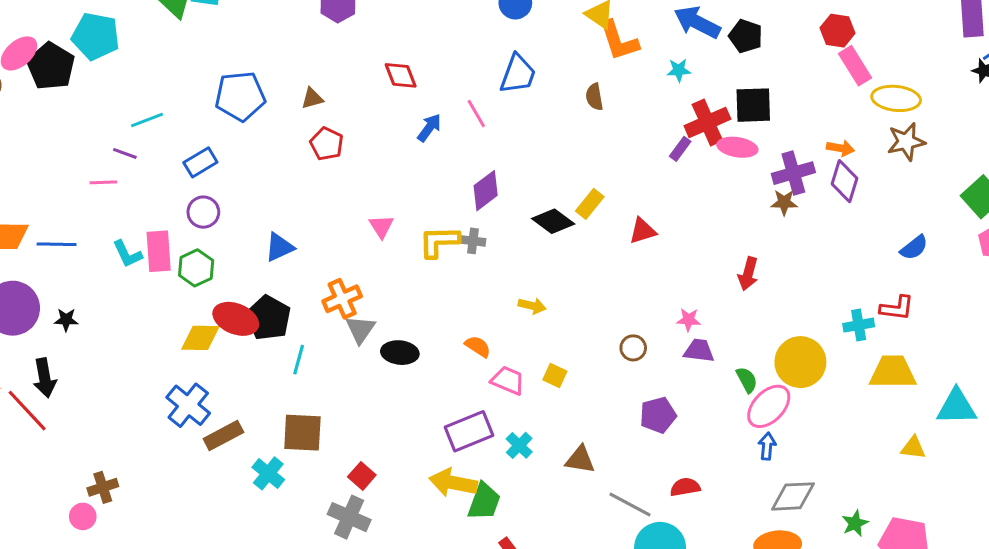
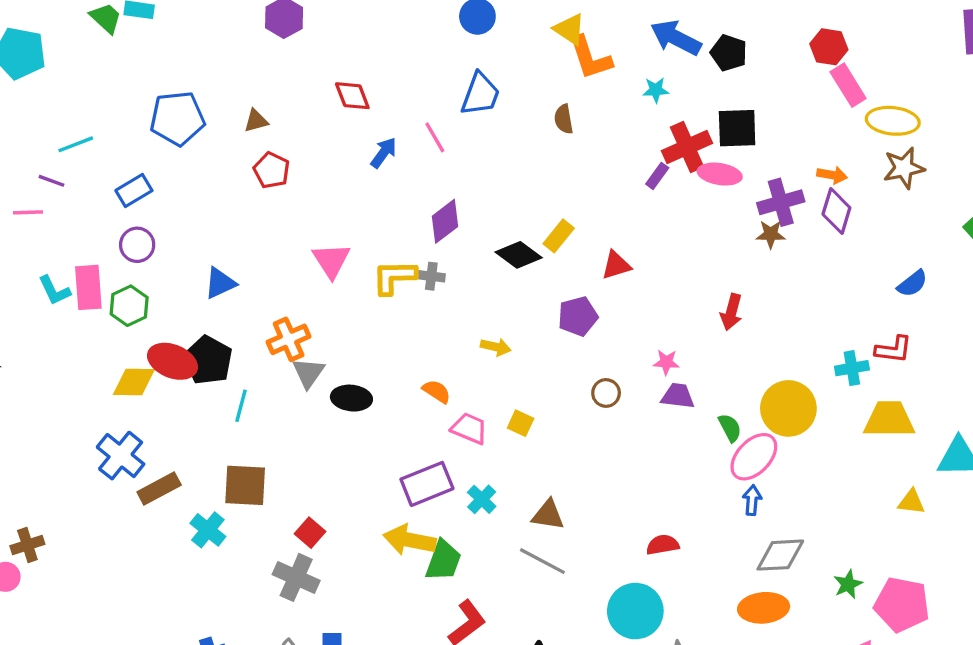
pink triangle: (381, 226) -> (331, 260), size x1.4
purple pentagon: (658, 415) -> (578, 316), moved
gray line: (630, 505) -> (542, 561), moved

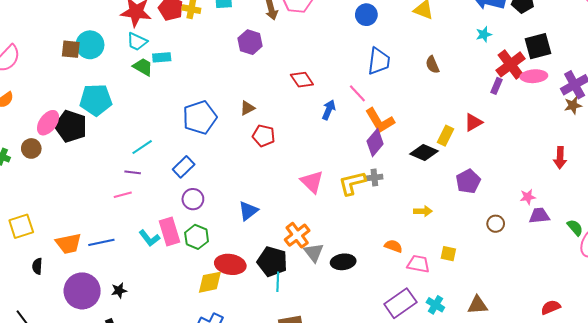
orange L-shape: (590, 58) -> (380, 121), moved
red triangle: (616, 265) -> (473, 122), moved
black pentagon: (208, 360) -> (272, 262), moved

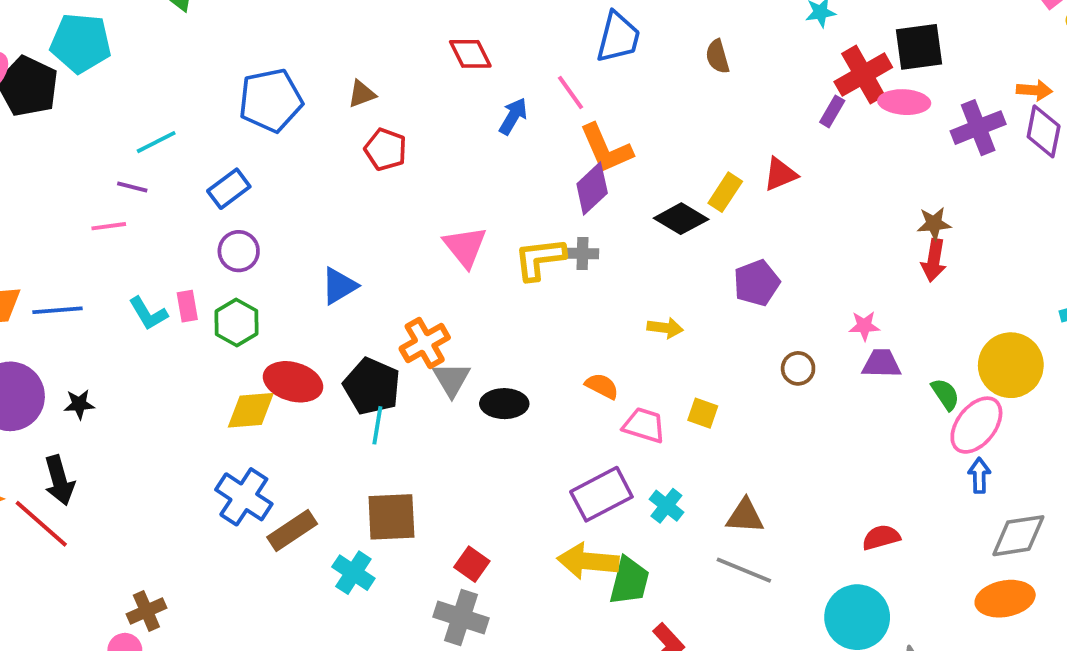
brown star: (573, 105) -> (934, 224), moved
pink rectangle: (169, 232) -> (187, 306), size x0.6

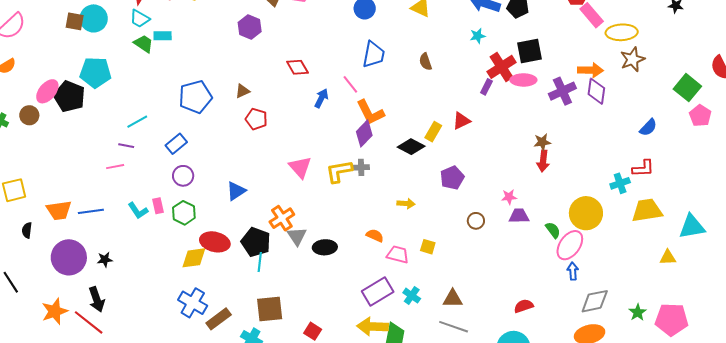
orange arrow: (1034, 90) -> (590, 70), size x1.4

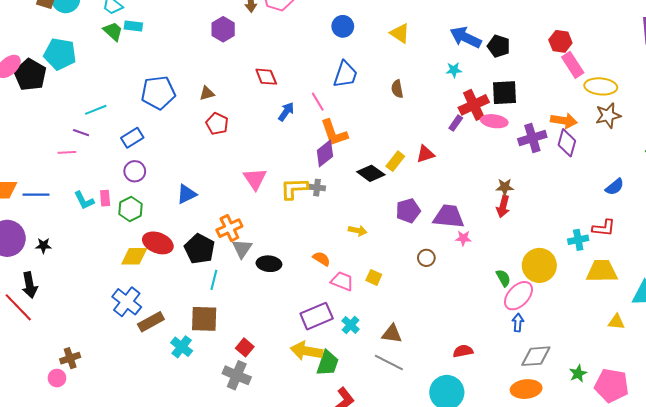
purple trapezoid: (519, 216) -> (449, 216), moved, size x1.5
cyan line: (260, 262) -> (214, 280), moved

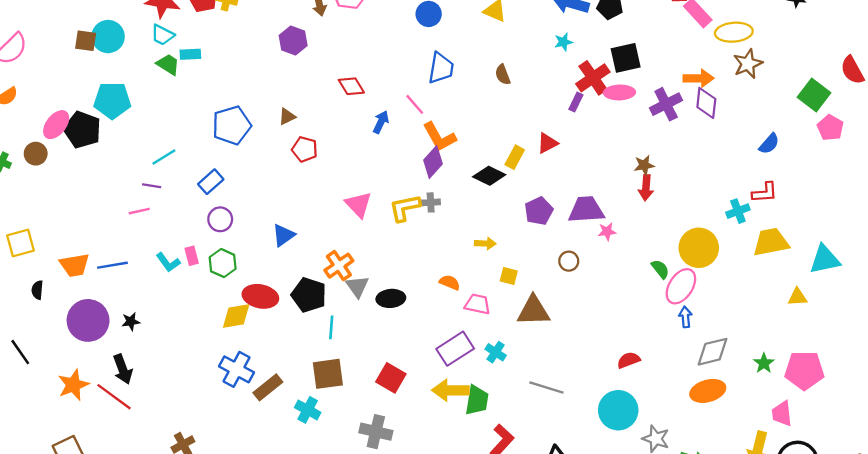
yellow square: (374, 277) -> (509, 276), moved
brown triangle: (392, 334) -> (533, 311), moved, size x1.4
red square: (245, 347) -> (391, 378), moved, size x1.4

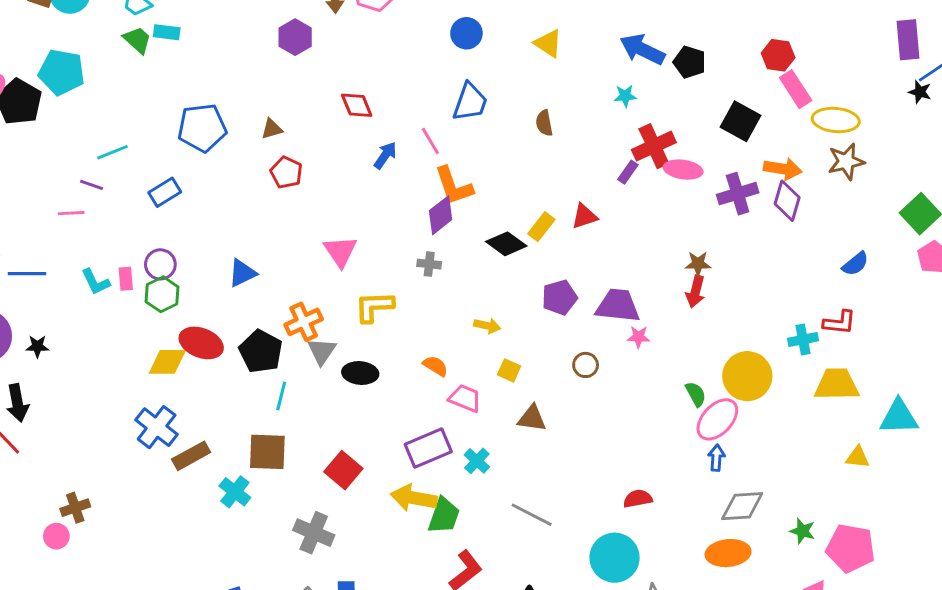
black square: (626, 58) -> (740, 121), moved, turned 32
yellow L-shape: (405, 208) -> (374, 307), moved
purple circle: (220, 219) -> (160, 264), moved
brown triangle: (533, 311) -> (532, 418), size x0.7
green star: (764, 363) -> (802, 531), turned -30

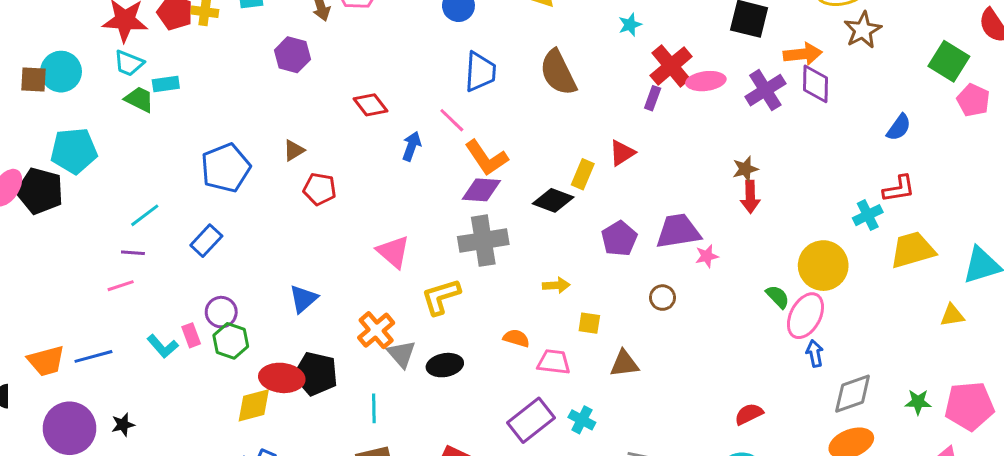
brown semicircle: (544, 123) -> (558, 73), size x1.8
purple diamond: (441, 215) -> (481, 190), turned 57
gray cross: (429, 264) -> (483, 241), size x2.0
black pentagon: (261, 351) -> (316, 374), moved

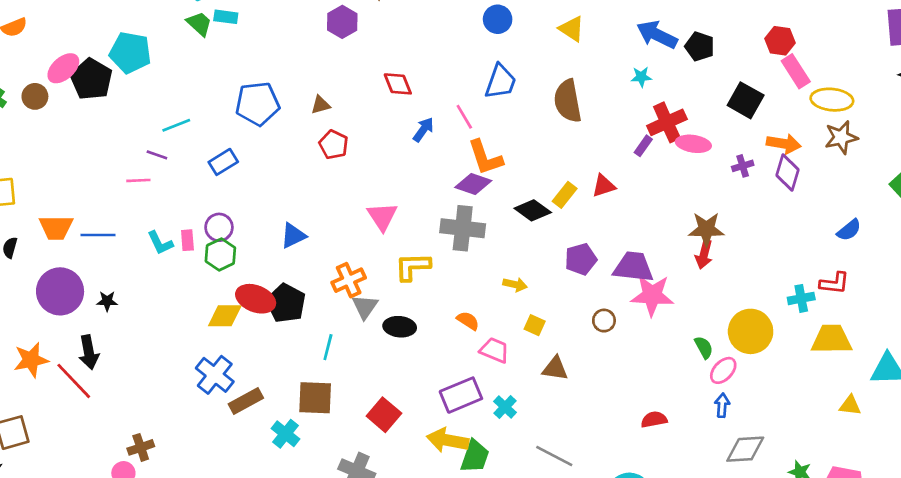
purple cross: (765, 90) -> (743, 166), size x0.6
brown star: (745, 169) -> (706, 229), size x1.5
pink star: (707, 256) -> (652, 295), size x2.0
pink ellipse: (805, 316) -> (723, 370), size x0.7
red semicircle: (749, 414) -> (654, 420), moved

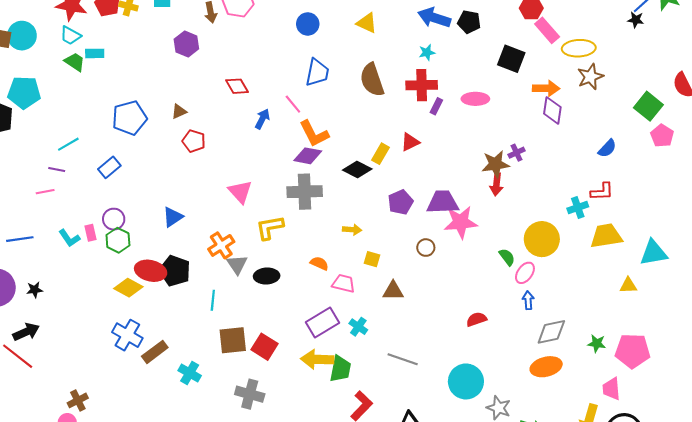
red cross: (667, 122) -> (422, 85), moved, turned 32
purple cross: (743, 166) -> (517, 153), moved
yellow diamond: (225, 316) -> (128, 288), turned 36
black arrow: (89, 352) -> (26, 332), turned -95
brown square: (315, 398) -> (233, 340), moved

